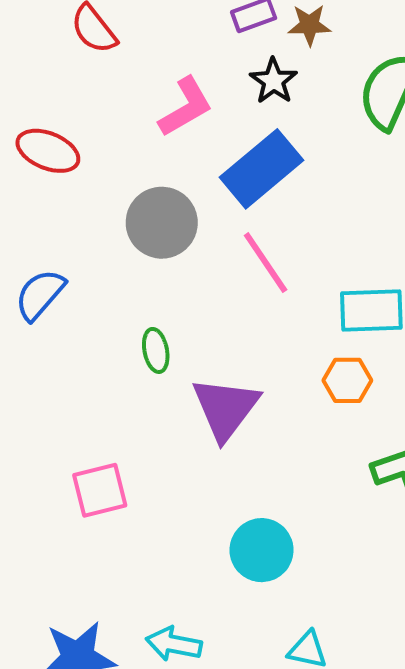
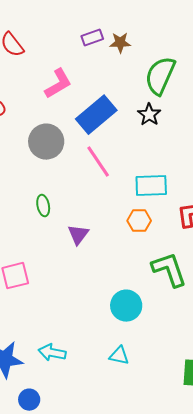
black star: (274, 81) -> (149, 115), moved
purple triangle: (226, 408) -> (78, 235), size x0.6
cyan circle: (262, 550) -> (126, 306), moved

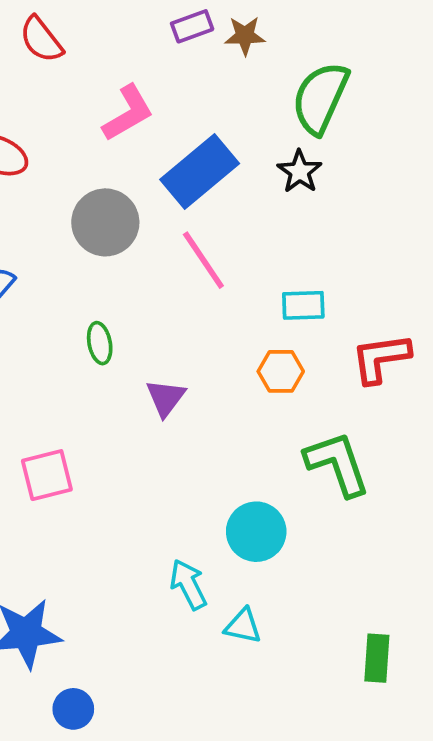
cyan rectangle: (151, 186) -> (303, 305), size x0.7
cyan arrow: (52, 353) -> (188, 584), moved, turned 52

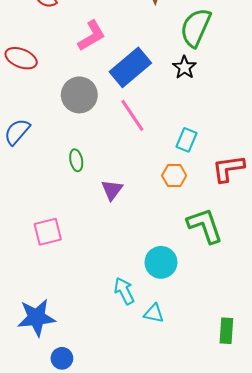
cyan rectangle: (303, 305) -> (186, 140), turned -65

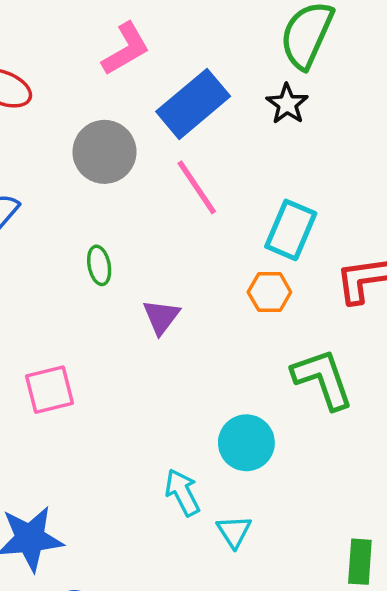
cyan rectangle: (186, 140) -> (291, 230), size x1.4
cyan triangle: (154, 313) -> (234, 531), turned 45

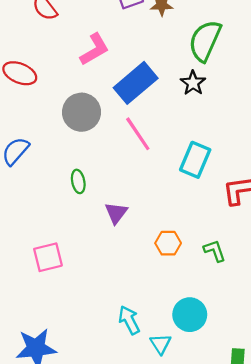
orange hexagon: (269, 292) -> (168, 243), moved
green L-shape: (323, 379) -> (215, 251), size x0.6
cyan circle: (246, 443) -> (190, 315), moved

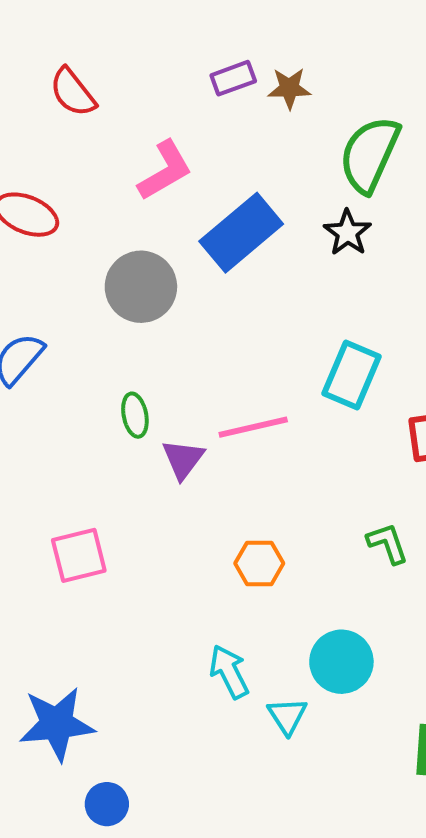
pink line: (138, 134) -> (253, 427), moved, turned -69
purple triangle: (116, 213) -> (183, 459), moved
orange hexagon: (168, 243) -> (259, 563), moved

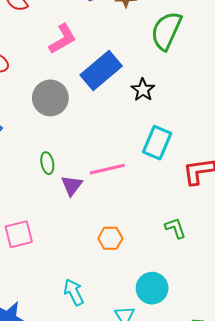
black star: (347, 233) -> (143, 90), moved
cyan arrow: (229, 672) -> (74, 292), moved

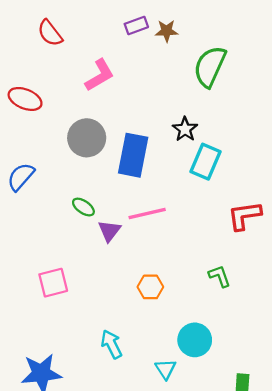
blue rectangle: (101, 70) -> (133, 155), moved, turned -39
cyan rectangle: (157, 143) -> (206, 162), moved
green ellipse: (47, 163) -> (83, 207), turned -45

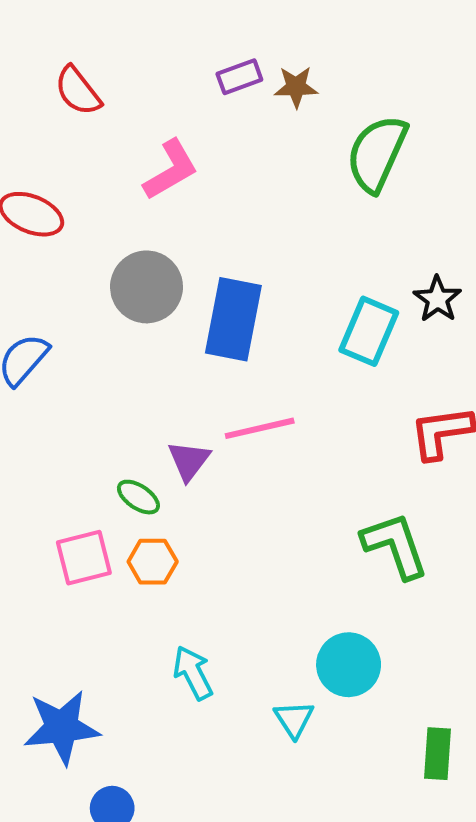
black star: (185, 129) -> (437, 299), moved
green ellipse: (83, 207) -> (138, 497), moved
green L-shape: (220, 276) -> (395, 546), size x1.6
orange hexagon: (150, 287) -> (153, 562), moved

